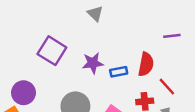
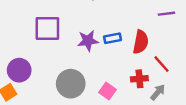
purple square: (52, 51) -> (47, 28), turned -32
blue rectangle: (119, 72) -> (112, 38), moved

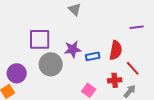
blue rectangle: (112, 38) -> (93, 56), moved
gray circle: (71, 84) -> (51, 64), moved

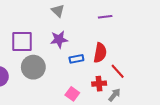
purple line: (137, 27) -> (105, 17), moved
purple star: (73, 49) -> (59, 39), moved

